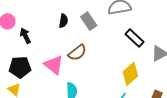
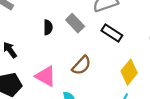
black rectangle: (135, 38) -> (112, 33), moved
brown semicircle: (77, 53) -> (81, 65), moved

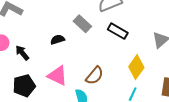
black semicircle: (48, 27) -> (58, 40), moved, turned -104
brown semicircle: (81, 65) -> (95, 76), moved

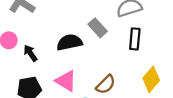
black rectangle: (118, 31) -> (135, 39), turned 60
black semicircle: (58, 40) -> (69, 42), size x1.6

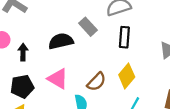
black arrow: (30, 53) -> (23, 52), turned 35
yellow diamond: (151, 79) -> (127, 76), moved

